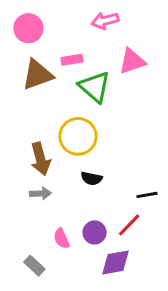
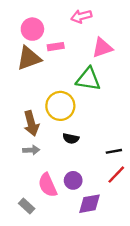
pink circle: (28, 28) -> (32, 29), moved
green triangle: (95, 87) -> (88, 79), moved, turned -32
red line: (129, 225) -> (116, 175), moved
pink semicircle: (61, 238) -> (48, 185), size x1.5

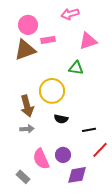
green triangle: (88, 79) -> (76, 68), size x0.7
black line: (114, 151) -> (89, 130), moved

